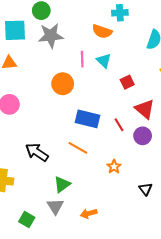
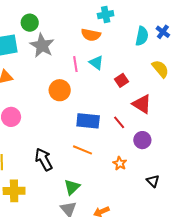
gray star: (51, 36) -> (42, 45), turned -30
purple circle: (143, 136) -> (142, 140), moved
black arrow: (37, 152) -> (44, 159), turned 35

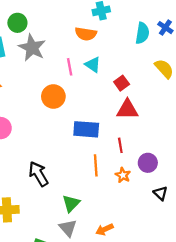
red triangle: (142, 104) -> (127, 109), moved, turned -30
red line: (119, 122) -> (120, 145), moved, turned 32
purple circle: (142, 140) -> (148, 163), moved
orange line: (82, 150) -> (96, 165), moved, turned 66

